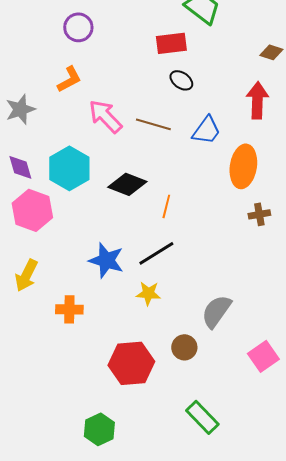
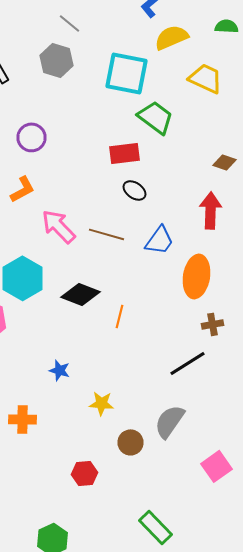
black line: (156, 253) -> (188, 363), moved
blue star: (106, 260) -> (60, 370), size x0.6
brown circle: (184, 347) -> (130, 442), moved
red hexagon: (131, 363) -> (84, 473), size x0.6

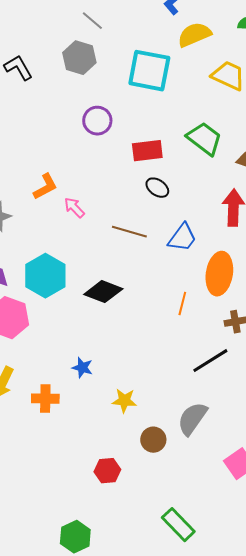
green trapezoid: (156, 117) -> (204, 139), moved
purple circle: (32, 137) -> (97, 121), moved
pink arrow: (58, 226) -> (74, 208), moved, size x0.6
orange line: (120, 316) -> (182, 304), moved
orange cross: (22, 419) -> (45, 399), moved

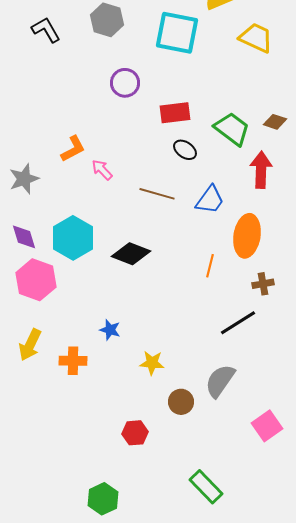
green trapezoid: (204, 139) -> (232, 129), moved

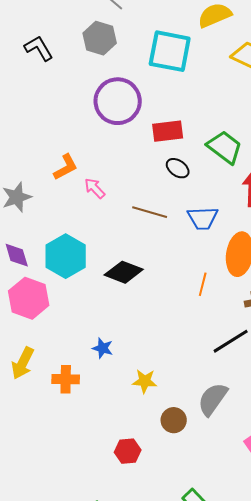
purple circle: (125, 83) -> (118, 101), size x1.6
blue trapezoid: (210, 200) -> (203, 218), turned 52

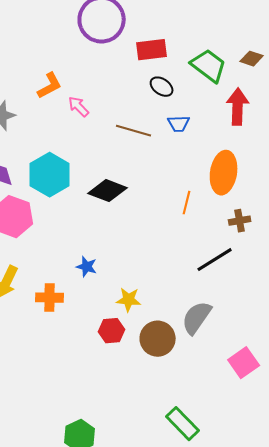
blue trapezoid: (203, 218) -> (179, 124), moved, size x0.7
brown circle: (174, 420) -> (158, 339), size x1.4
red hexagon: (128, 451) -> (112, 331), moved

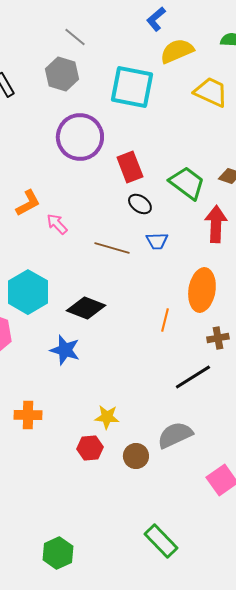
red rectangle: (152, 50) -> (130, 167), turned 76
blue star: (87, 267) -> (65, 350), moved, size x1.4
gray semicircle: (197, 318) -> (175, 435), turned 30
brown circle: (158, 339) -> (136, 456), size x0.7

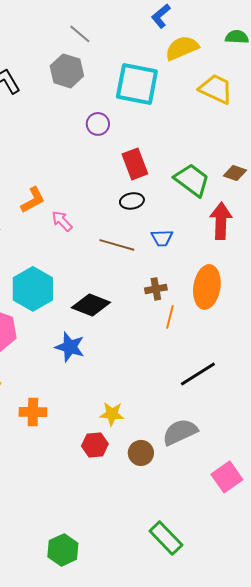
purple circle: (80, 137) -> (98, 124), moved, size x0.5
black ellipse: (140, 204) -> (132, 201), moved, turned -45
brown cross: (218, 338) -> (156, 289), moved

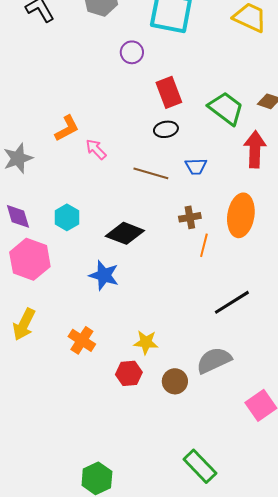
cyan hexagon: (33, 289) -> (67, 217), size x0.6
orange cross: (33, 412) -> (82, 340), moved, turned 32

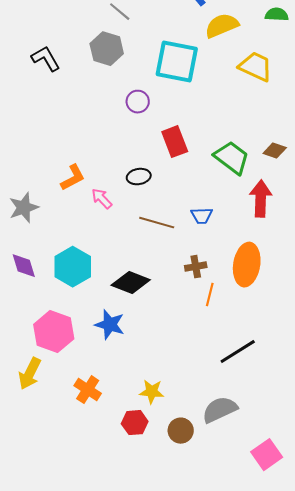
black ellipse: (166, 129) -> (139, 177), moved
cyan hexagon: (67, 217) -> (73, 267), size x1.5
pink hexagon: (30, 259) -> (54, 332), moved

